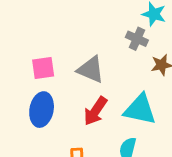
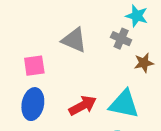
gray triangle: (91, 70) -> (74, 40), moved
red arrow: (95, 111) -> (83, 106), turned -152

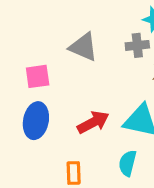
gray cross: (121, 39) -> (137, 45), turned -30

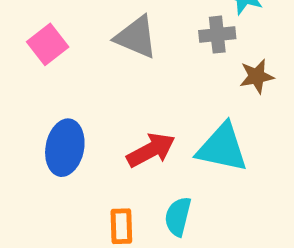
pink square: (38, 76) -> (48, 44), moved, turned -30
cyan semicircle: (128, 163) -> (178, 217), moved

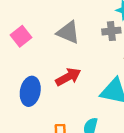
red arrow: (151, 150) -> (68, 77), moved

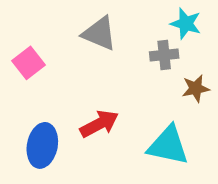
gray triangle: (68, 32) -> (99, 33), moved

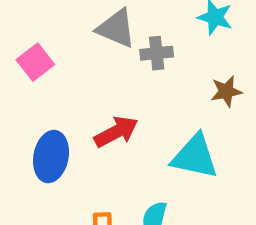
gray cross: (164, 55) -> (157, 53), moved

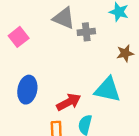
red arrow: (116, 132) -> (69, 102), moved

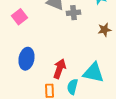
cyan triangle: (108, 90) -> (93, 73), moved
red arrow: (69, 102) -> (59, 69), turned -42

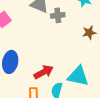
red arrow: (59, 69) -> (44, 72), turned 42

